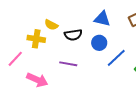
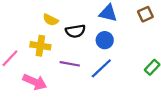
yellow cross: (36, 39) -> (40, 46), moved
blue line: (116, 58) -> (101, 68), moved

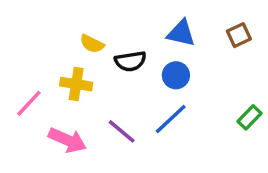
purple line: (70, 64) -> (122, 131), moved, turned 30

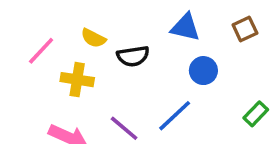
blue circle: (176, 75) -> (203, 71), moved
pink line: (29, 103) -> (41, 51), moved

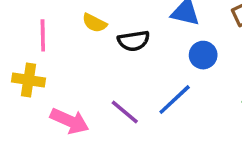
pink line: (41, 51) -> (43, 35), turned -44
yellow cross: (77, 80) -> (29, 80), moved

